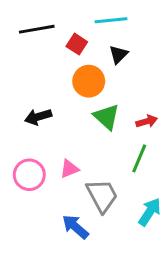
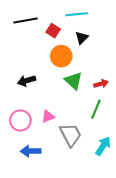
blue arrow: (75, 227) -> (31, 151), moved, turned -42

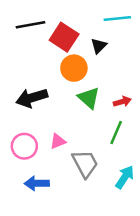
cyan line: (77, 14) -> (117, 19), moved
red square: (53, 31) -> (64, 37), size x1.6
black arrow: (27, 81) -> (32, 98), size x1.4

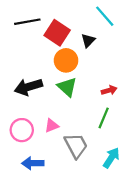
cyan line: (117, 19) -> (105, 16), turned 55
green triangle: (89, 98) -> (67, 87), moved

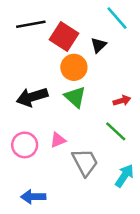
green line: (104, 118) -> (116, 131), turned -70
blue arrow: (33, 163) -> (33, 197), moved

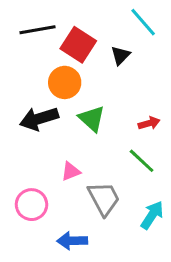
orange circle: (74, 67) -> (65, 82), moved
pink circle: (25, 145) -> (31, 205), moved
blue arrow: (33, 197) -> (72, 241), moved

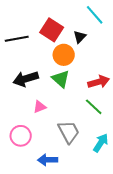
black line: (38, 30) -> (17, 39), moved
orange circle: (65, 82) -> (64, 55), moved
red arrow: (149, 123) -> (99, 82), size x1.5
pink triangle: (71, 171) -> (40, 107), moved

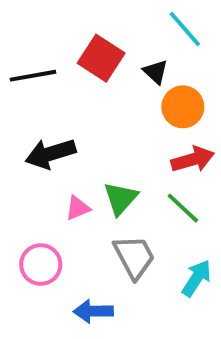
black triangle: (80, 37) -> (156, 72), turned -32
orange circle: (64, 55) -> (183, 107), moved
green triangle: (61, 79) -> (121, 198), moved, turned 30

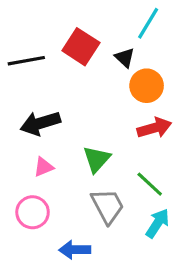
cyan line: (185, 29) -> (148, 23), turned 72
pink triangle: (78, 208) -> (43, 167), moved
green line: (183, 208) -> (150, 184), moved

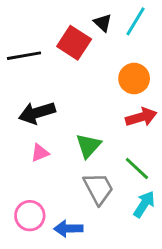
black triangle: (125, 58) -> (103, 23), moved
pink circle: (33, 212) -> (30, 216), moved

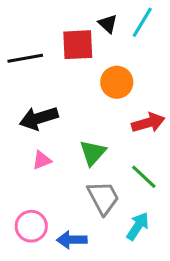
red square: (74, 43) -> (78, 45), turned -36
orange circle: (134, 79) -> (117, 82), moved
cyan arrow: (144, 204) -> (138, 226), moved

